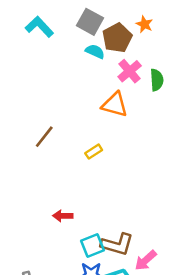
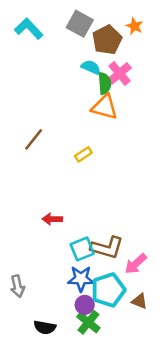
cyan semicircle: (95, 51) -> (91, 67), moved
green semicircle: (157, 80) -> (105, 83), moved

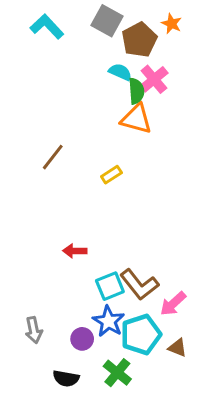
brown L-shape: (107, 248) -> (139, 285), turned 36
blue star: (81, 279) -> (109, 321), turned 30
purple circle: (85, 305) -> (82, 339), moved

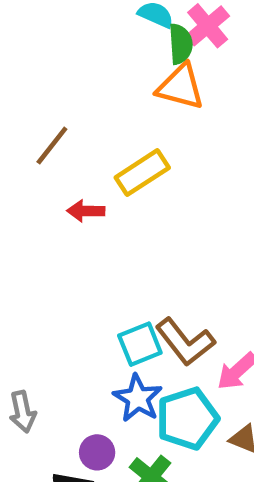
yellow rectangle: (111, 175) -> (142, 173), size x1.6
red arrow: (75, 251) -> (86, 211), moved
purple circle: (82, 339) -> (97, 452), moved

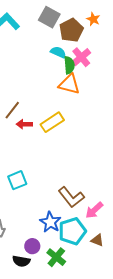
red arrow: (86, 211) -> (24, 124), moved
cyan square: (140, 344) -> (17, 180), moved

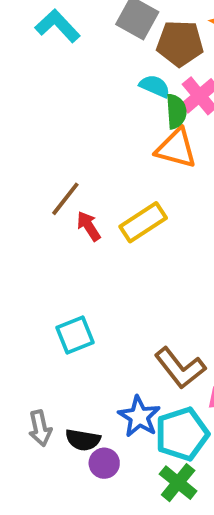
brown pentagon: (71, 30) -> (180, 43), turned 30
red arrow: (24, 124) -> (89, 226), turned 56
green cross: (56, 257) -> (178, 483), moved
black semicircle: (21, 261) -> (83, 440), moved

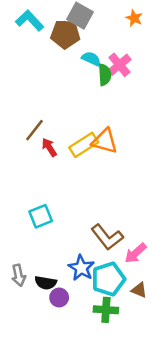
brown pentagon: (180, 43) -> (65, 34), moved
orange triangle: (176, 148) -> (105, 141), moved
green cross: (178, 483) -> (106, 310), turned -35

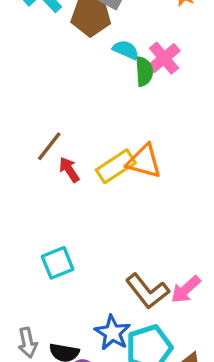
pink arrow: (135, 253) -> (186, 289), moved

